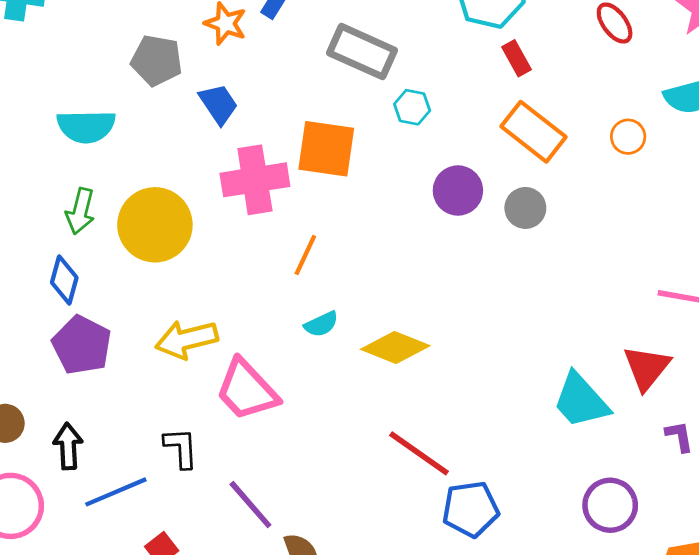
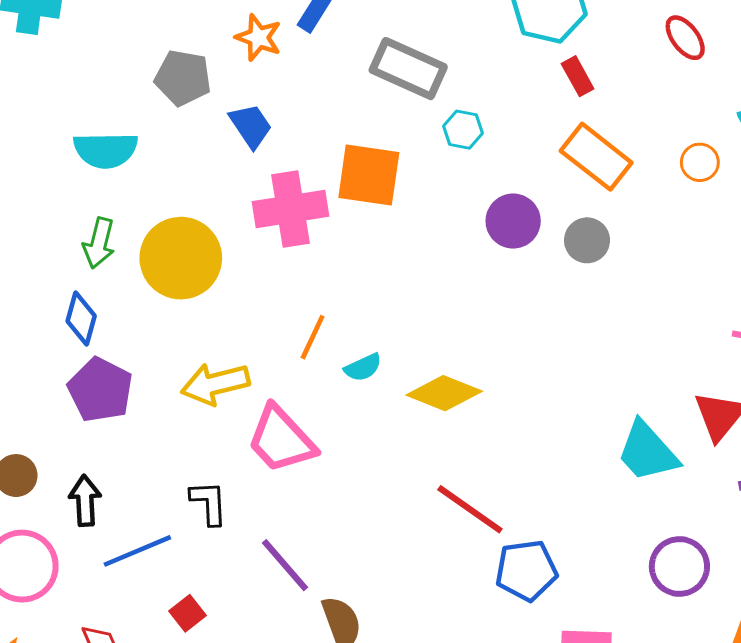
orange line: (305, 255) -> (313, 337), moved

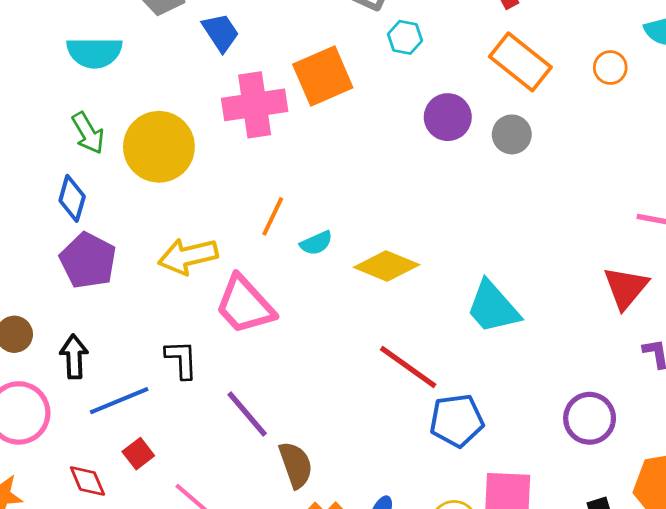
orange square: (369, 175) -> (323, 76), turned -32
green arrow: (99, 243) -> (88, 133), turned -45
cyan trapezoid: (647, 452) -> (493, 307), moved
red square: (188, 613) -> (138, 454), moved

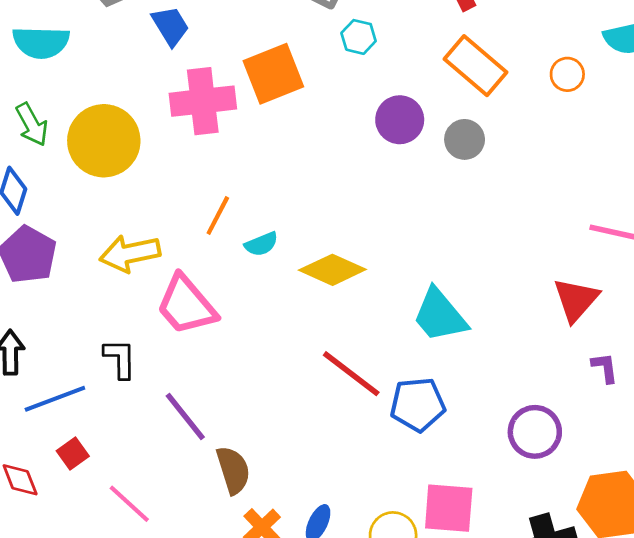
blue pentagon: (457, 421) -> (418, 404), moved

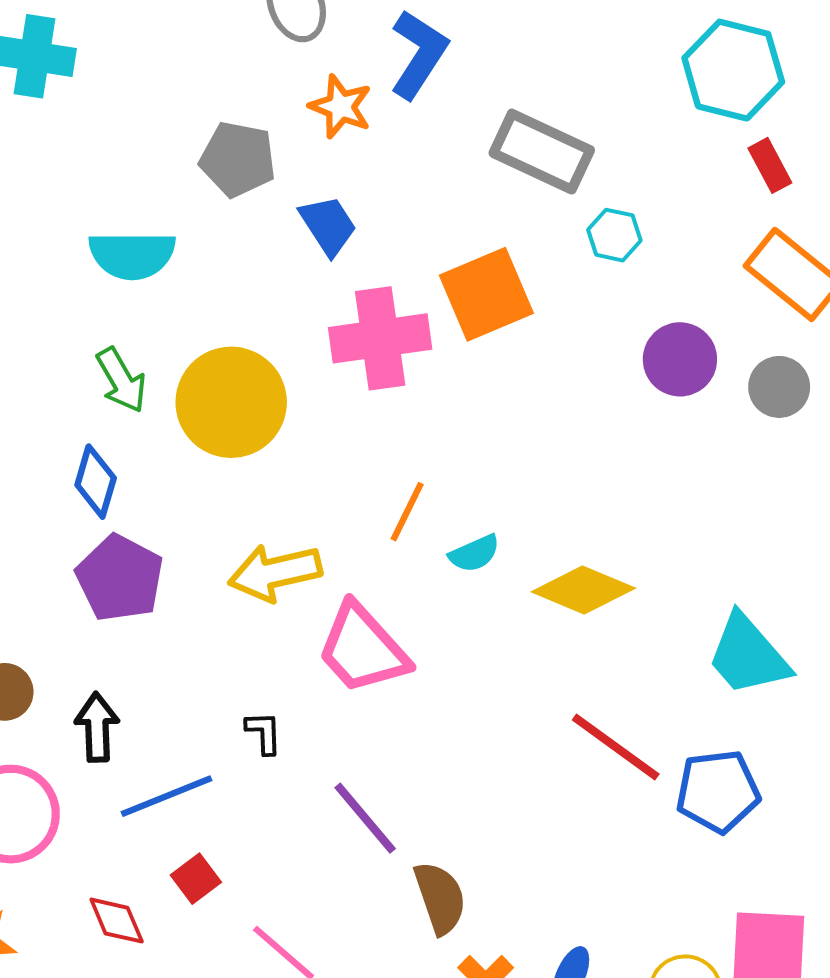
black L-shape: (120, 359) -> (264, 733), size x0.7

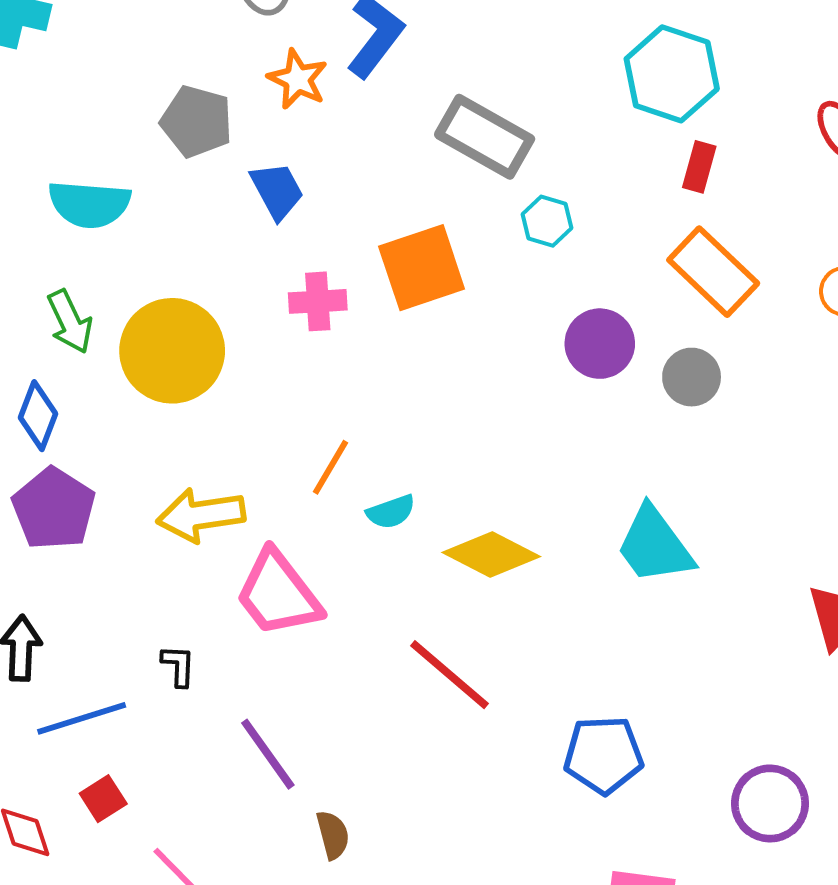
red rectangle: (770, 165) -> (699, 167), turned 39
pink cross: (380, 338) -> (318, 301), size x0.6
cyan trapezoid: (748, 655) -> (655, 545), moved
red line: (616, 747) -> (450, 675), moved
brown semicircle: (440, 898) -> (333, 835), size x0.7

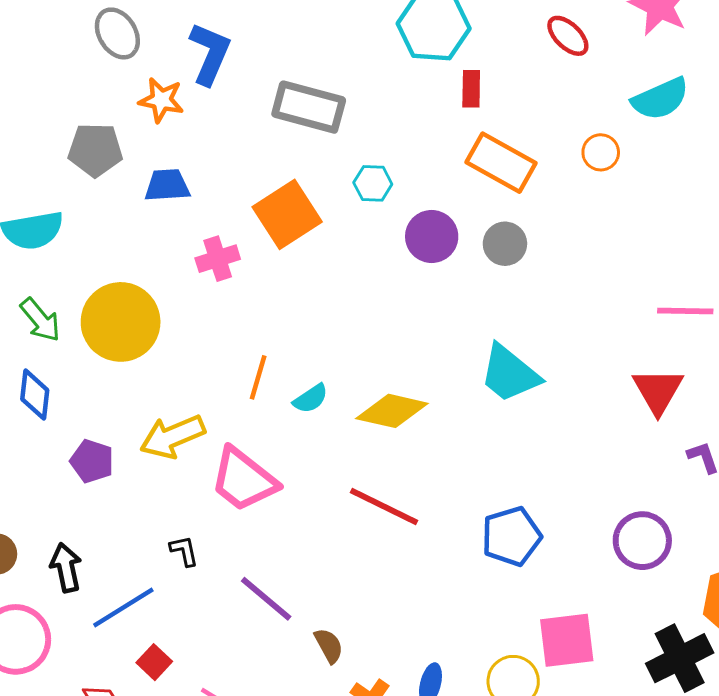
blue trapezoid: (277, 191) -> (167, 185), turned -51
cyan hexagon: (547, 221) -> (373, 183), moved
purple pentagon: (54, 509) -> (92, 461), moved, size x0.7

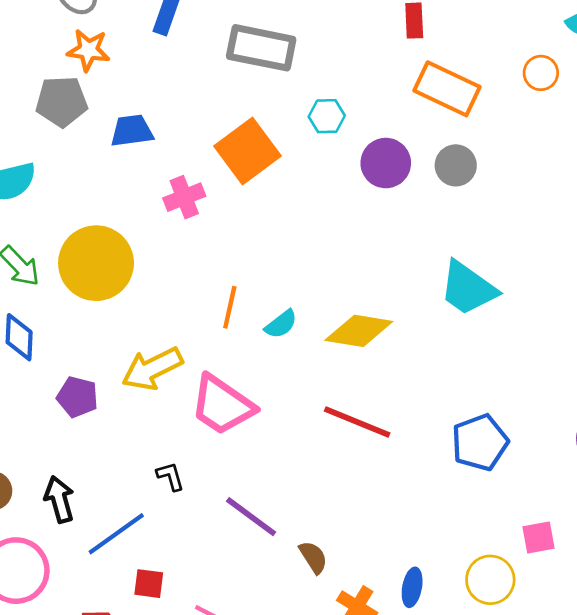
orange star: (161, 100) -> (88, 50), moved
pink square: (567, 640) -> (539, 538), size x0.6
red square: (154, 662) -> (149, 584), turned -32

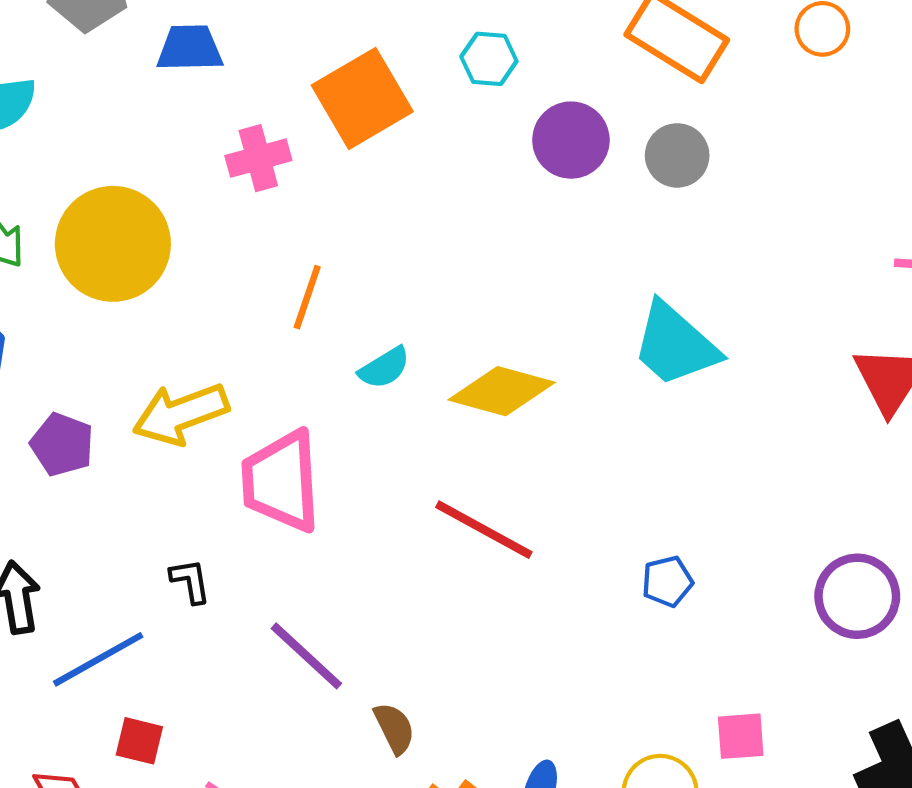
orange line: (230, 307) -> (307, 297), moved
pink trapezoid: (222, 405) -> (281, 481), turned 46
blue pentagon: (480, 442) -> (667, 581), size x0.6

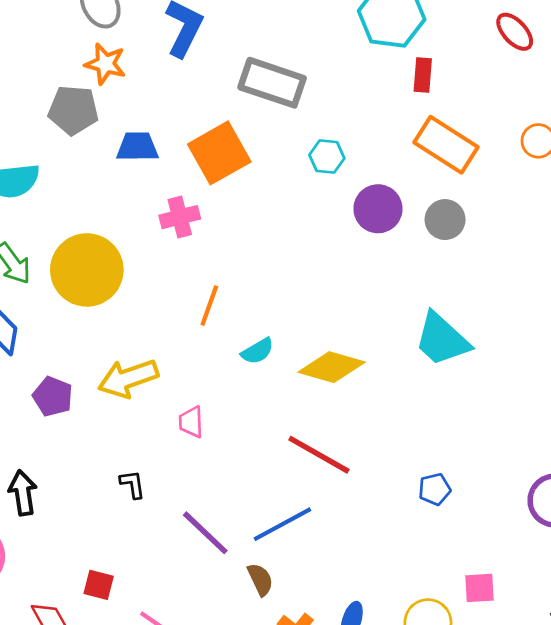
orange square: (362, 98) -> (219, 153), moved
pink trapezoid: (281, 481) -> (191, 422), size x0.5
blue line: (98, 659) -> (282, 524), moved

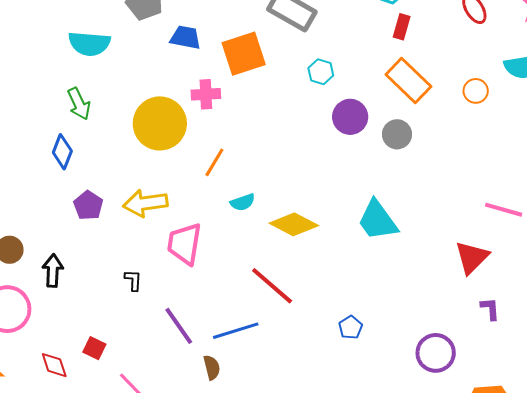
yellow circle: (87, 270) -> (160, 123), moved
pink trapezoid: (191, 422) -> (185, 244), size x1.8
blue pentagon: (435, 489) -> (351, 327), turned -30

